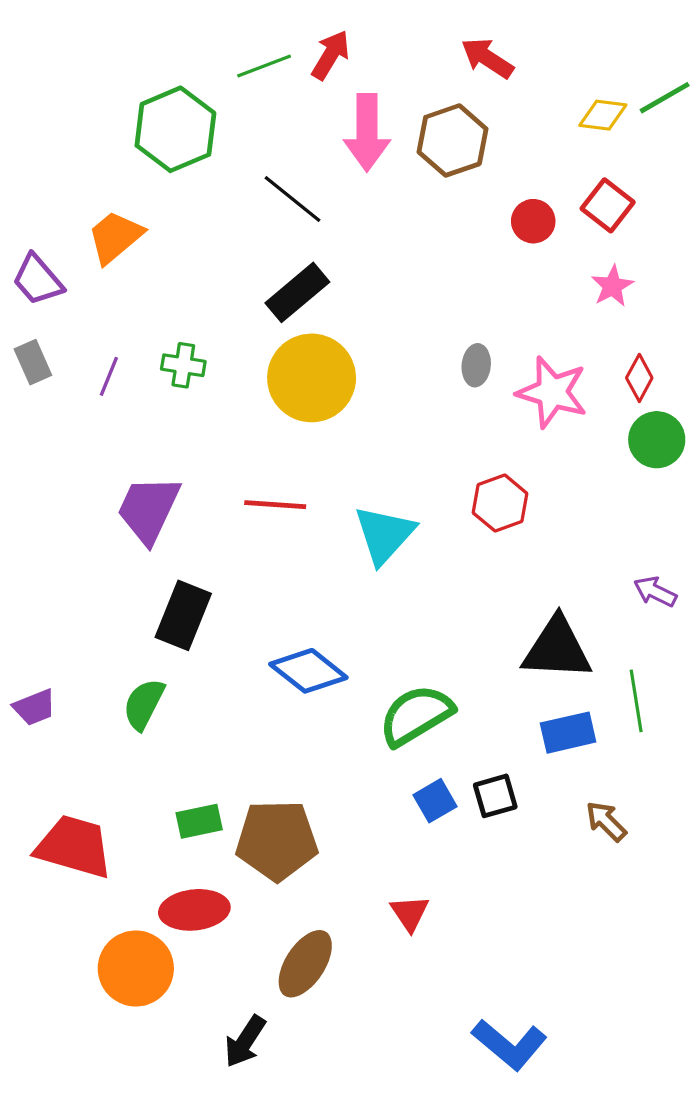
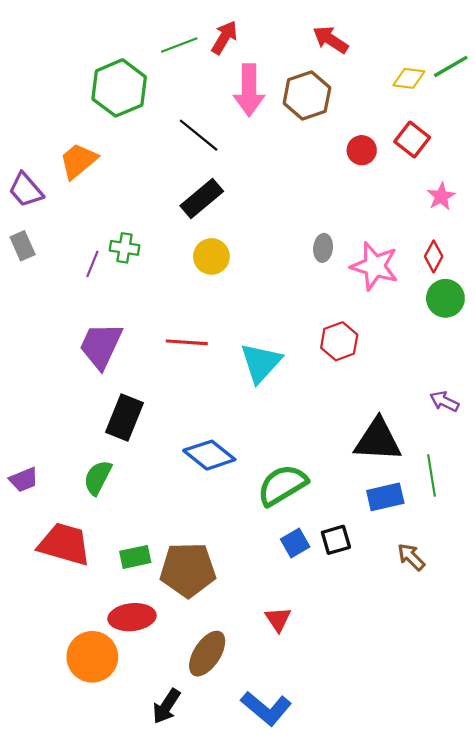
pink star: (612, 286) -> (441, 196), moved
purple line: (109, 376) -> (92, 264), moved
yellow circle: (312, 378) -> (211, 256), size x0.6
red trapezoid: (74, 847) -> (64, 544), moved
blue L-shape: (509, 1044) -> (266, 708), moved

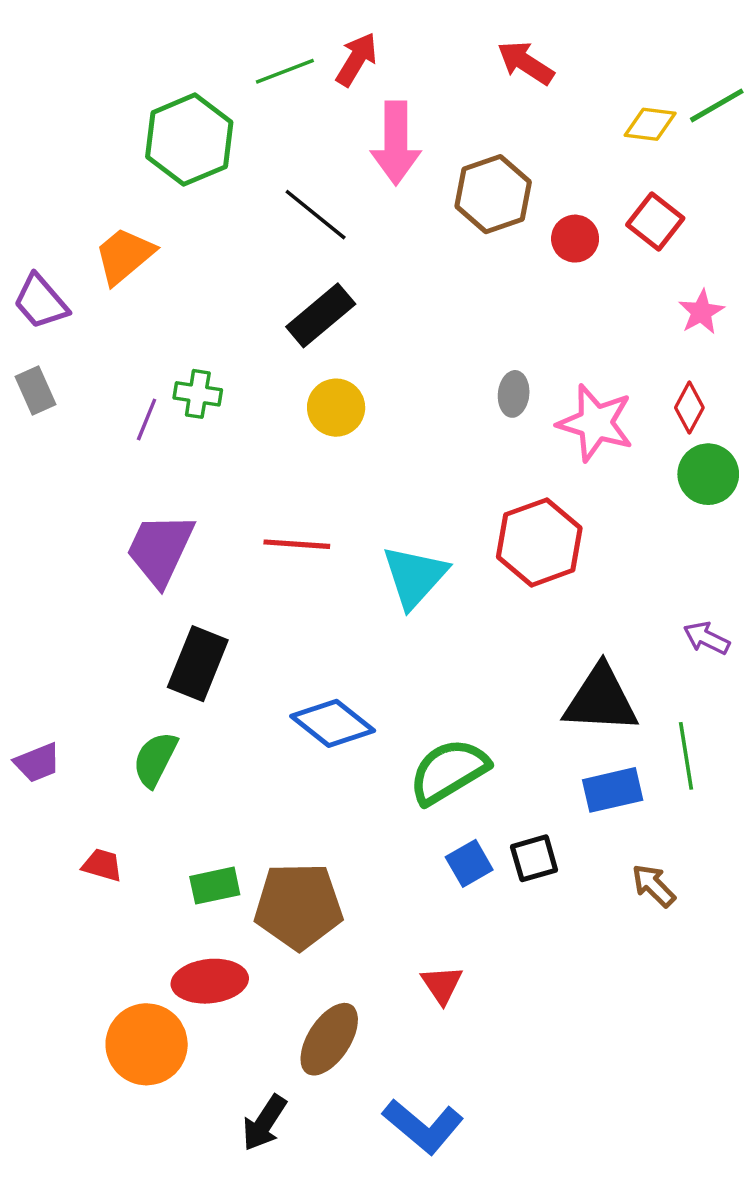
brown hexagon: (307, 95) -> (493, 194), moved
red hexagon: (339, 341) -> (539, 542), size x1.4
red trapezoid: (64, 544) -> (102, 865), size x0.5

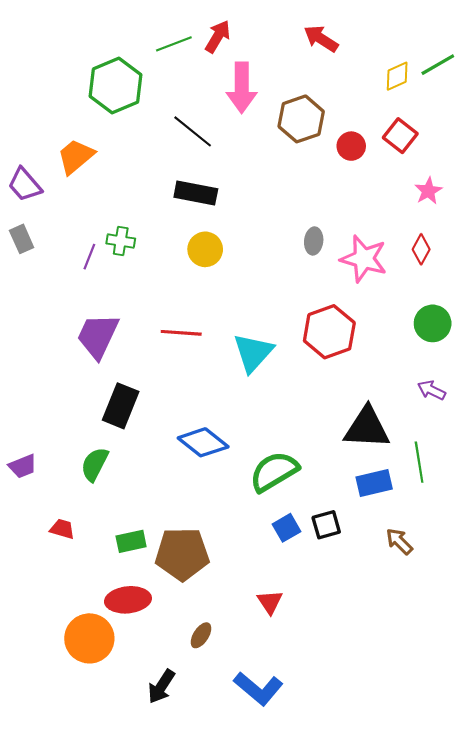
yellow diamond: (650, 124) -> (397, 76), turned -32
black rectangle: (321, 315) -> (196, 193), turned 51
green circle: (708, 474) -> (433, 323), moved
brown ellipse: (329, 1039) -> (201, 635), size x0.6

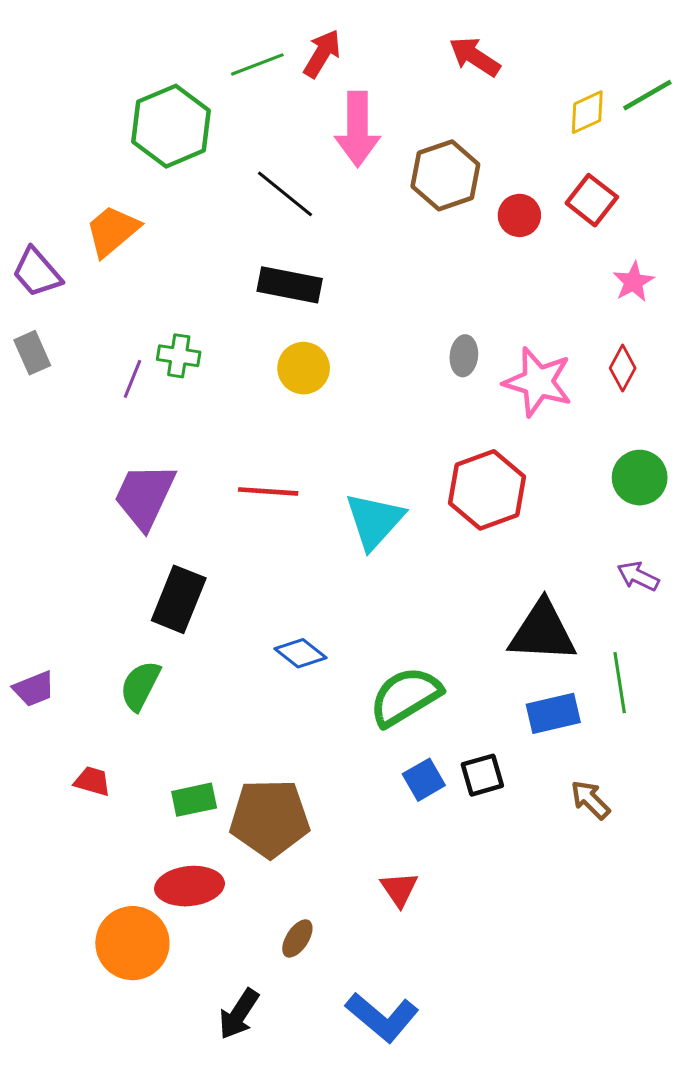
blue diamond: (203, 442) -> (300, 653), size x0.7

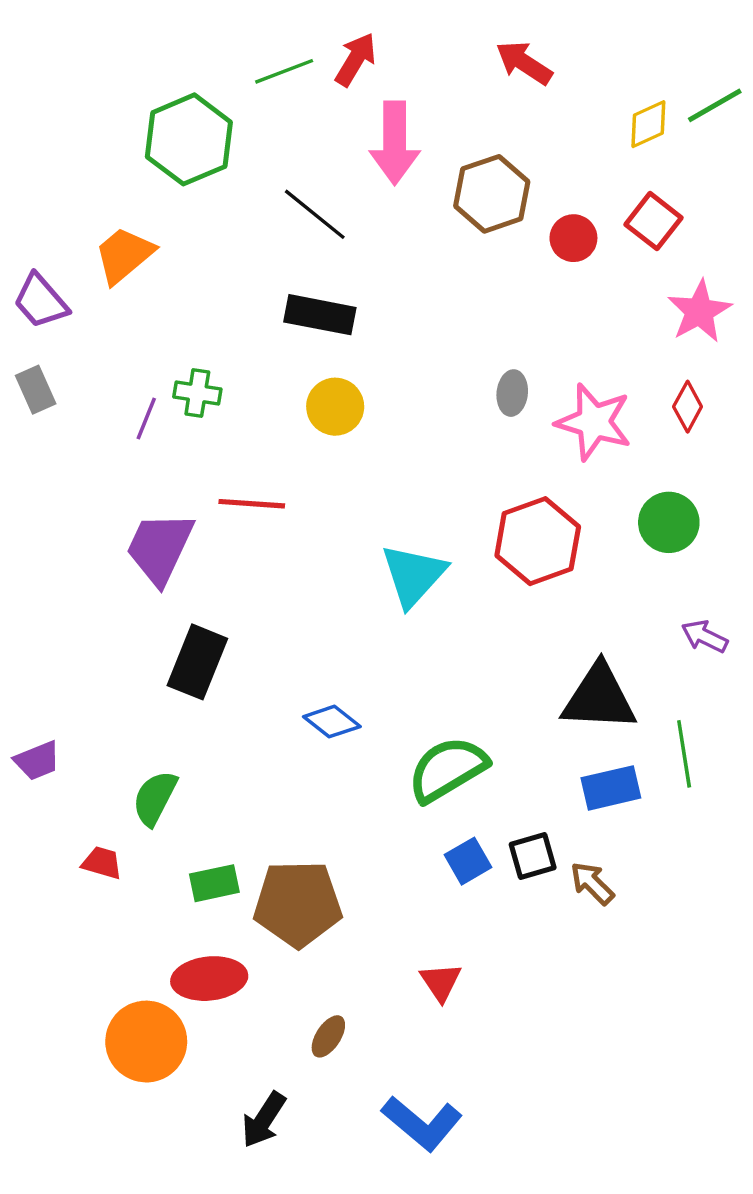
pink star: (633, 282) -> (699, 311), size x1.4
green circle: (640, 478) -> (669, 522), moved
red line: (268, 491) -> (252, 504), moved
green semicircle: (140, 686) -> (155, 798), moved
brown arrow: (590, 800) -> (592, 883), moved

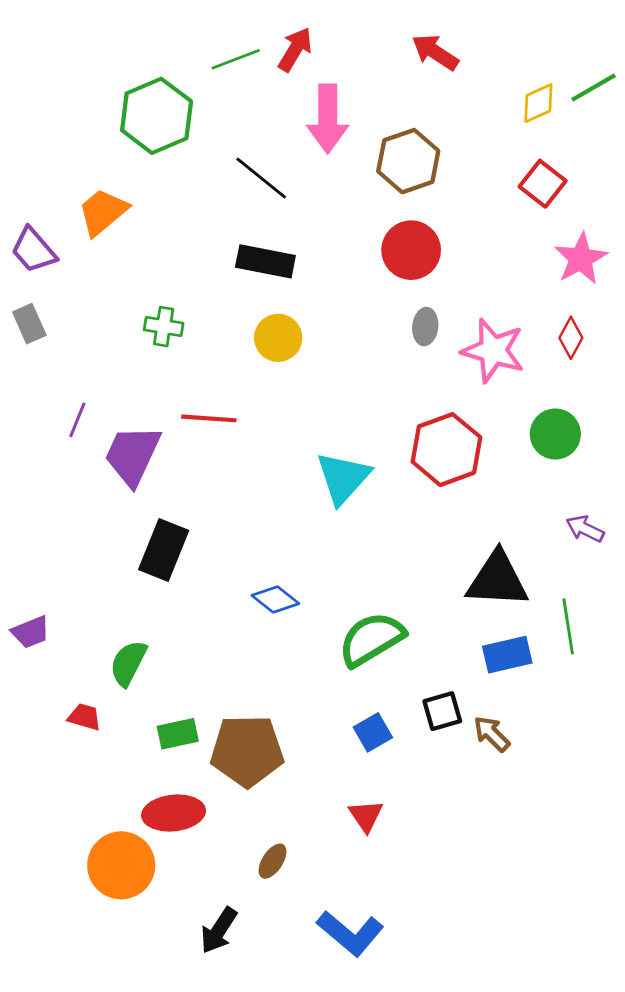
red circle: (573, 238) -> (411, 250), moved, size x1.5
purple line: (146, 419) -> (77, 420), moved
blue square: (468, 861) -> (373, 732), moved

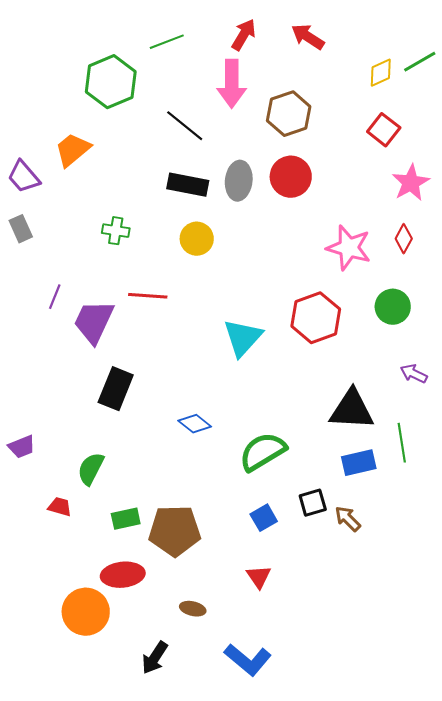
red arrow: (295, 49) -> (244, 35), moved
gray ellipse: (425, 327) -> (239, 181), moved, size x1.5
brown ellipse: (273, 861) -> (193, 609), turned 70

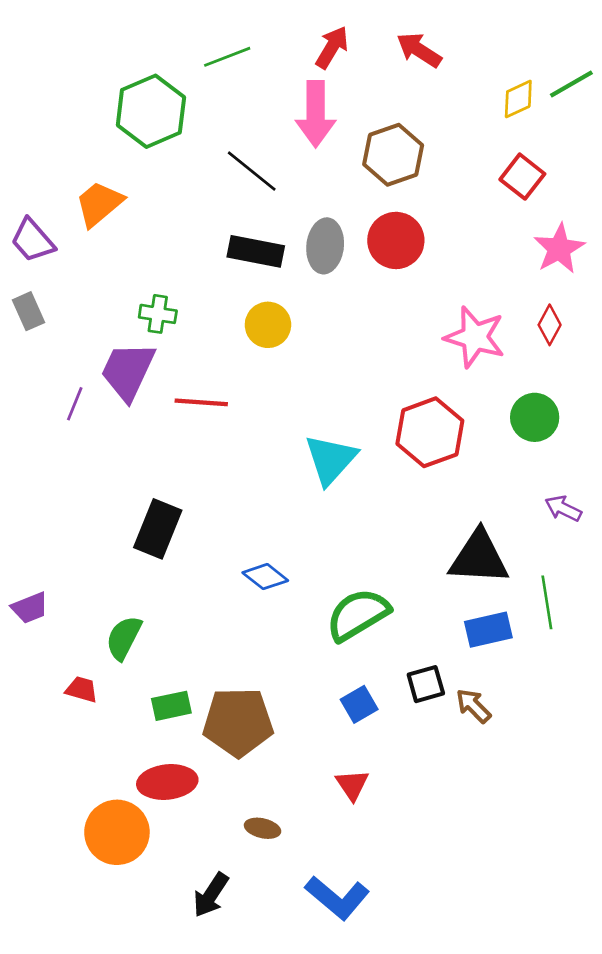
purple trapezoid: (94, 322) -> (128, 371), moved

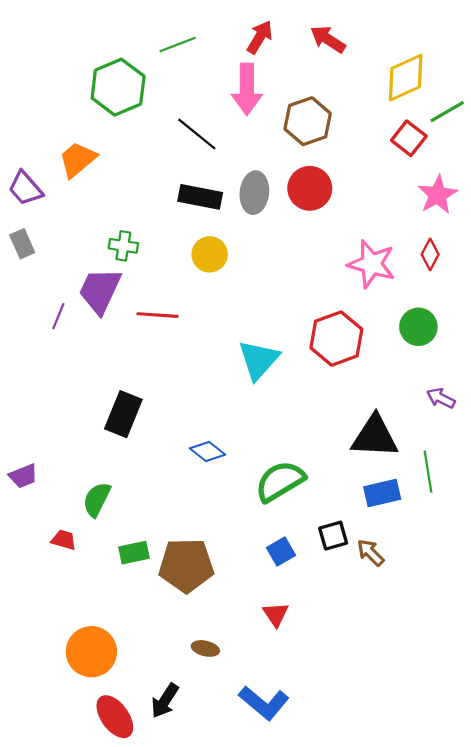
green line: (571, 84) -> (447, 112), moved
yellow diamond: (518, 99) -> (406, 78), size x1.6
red ellipse: (167, 782) -> (115, 717), moved, turned 60

